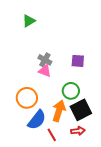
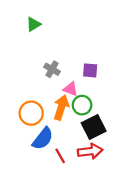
pink triangle: (45, 71) -> (70, 89), moved
orange arrow: (59, 111) -> (61, 107), moved
red arrow: (78, 131) -> (90, 151), size x1.5

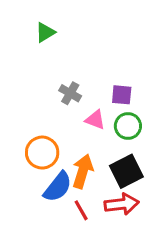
green circle: (82, 105) -> (128, 126), moved
orange arrow: (61, 107) -> (83, 171), moved

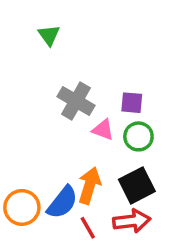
green triangle: (45, 32) -> (49, 35), turned -35
gray cross: (70, 93) -> (76, 101), size x1.5
orange circle: (42, 153) -> (22, 207), moved

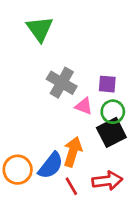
green triangle: (49, 35) -> (40, 29), size x1.5
black square: (137, 185) -> (111, 132), moved

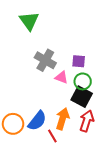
black square: (111, 132) -> (82, 97), turned -35
orange arrow: (73, 152) -> (62, 119), moved
red arrow: (107, 181) -> (87, 121), moved, turned -65

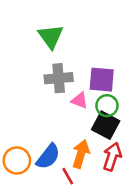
green triangle: (29, 21) -> (51, 36), moved
gray cross: (45, 60) -> (59, 78), turned -35
purple square: (79, 61) -> (102, 80), size x1.5

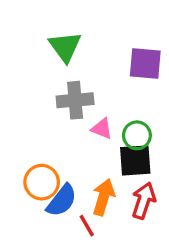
purple square: (102, 80) -> (145, 63), moved
black square: (106, 125) -> (135, 160), turned -32
orange circle: (17, 160) -> (42, 182), moved

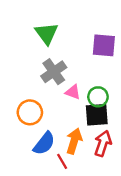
gray cross: (75, 100) -> (54, 72), turned -30
orange circle: (42, 182) -> (30, 112), moved

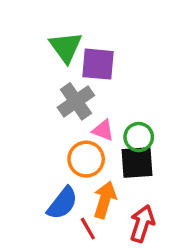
purple square: (104, 45) -> (98, 64), moved
orange circle: (30, 112) -> (86, 159), moved
red arrow: (103, 143) -> (142, 224), moved

